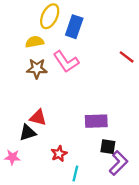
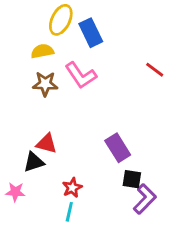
blue rectangle: (74, 27) -> (91, 33), turned -45
purple rectangle: (96, 121) -> (118, 148), turned 60
cyan line: (75, 173) -> (69, 212), moved

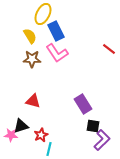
blue rectangle: (91, 33) -> (56, 31), moved
yellow semicircle: (42, 51) -> (30, 36), turned 70
black triangle: (34, 162) -> (21, 126), moved
red star: (72, 188) -> (41, 135), moved

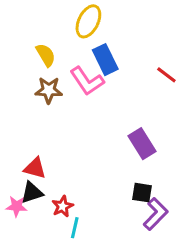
yellow ellipse: (43, 14) -> (88, 21), moved
blue rectangle: (56, 31) -> (105, 60), moved
red triangle: (33, 101) -> (35, 168), moved
purple rectangle: (83, 104) -> (142, 144), moved

